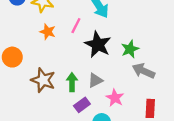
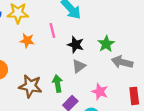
pink line: (76, 26) -> (52, 30), turned -32
black star: (98, 44) -> (76, 45), size x0.7
gray triangle: (95, 80) -> (79, 66), moved

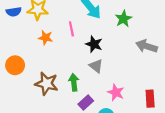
green star: (106, 44) -> (123, 19), moved
gray arrow: (122, 62) -> (147, 46), moved
gray triangle: (79, 66) -> (96, 66), turned -48

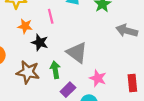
black star: (94, 44) -> (40, 42), moved
gray triangle: (96, 66) -> (77, 53), size x1.5

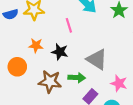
orange star: (25, 26) -> (36, 45), moved
green arrow: (55, 70) -> (77, 78), turned 105

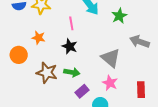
black star: (60, 52) -> (70, 46), moved
gray triangle: (97, 59) -> (111, 58), moved

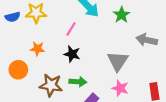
pink line: (71, 23) -> (71, 29), turned 48
gray triangle: (111, 58) -> (118, 61), turned 30

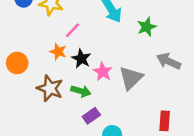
pink line: (71, 29) -> (73, 30), moved
orange star: (37, 49) -> (58, 52), moved
pink star: (120, 88) -> (103, 72), moved

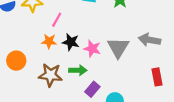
gray arrow: (169, 61) -> (150, 40), moved

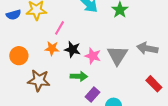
orange circle: (16, 61) -> (19, 56), moved
brown star: (50, 75) -> (39, 80), moved
red rectangle: (157, 77) -> (154, 84), turned -35

